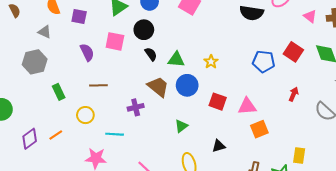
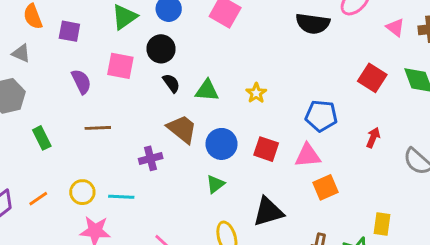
blue pentagon: (264, 61) -> (321, 116), moved
blue circle: (187, 85) -> (221, 144), moved
yellow circle: (85, 115) -> (82, 192), moved
black triangle: (219, 146) -> (268, 212), size x1.6

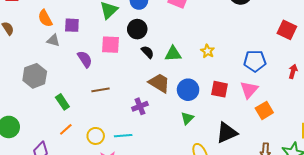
gray triangle: (21, 53) -> (53, 40), moved
pink triangle: (308, 155) -> (249, 90), turned -36
orange line: (38, 199) -> (66, 129), moved

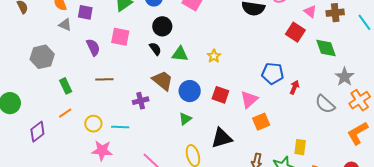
black circle: (137, 29) -> (162, 26), moved
red square: (287, 30) -> (295, 32), moved
blue pentagon: (255, 61) -> (273, 73), moved

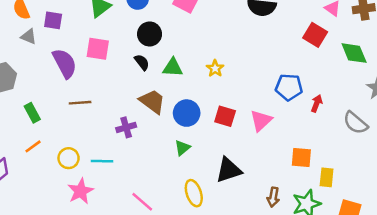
purple semicircle: (93, 47) -> (65, 63), size x1.4
orange square: (261, 122) -> (301, 157), moved, turned 30
pink star: (102, 150) -> (81, 191), turned -30

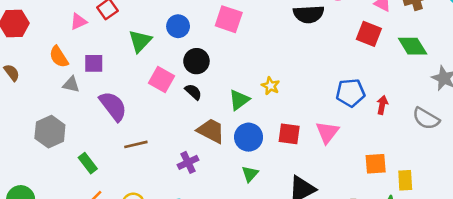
pink square: (98, 49) -> (162, 80), moved, turned 30
green triangle: (173, 68) -> (239, 100), moved, turned -30

